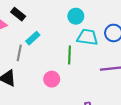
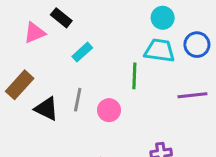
cyan circle: (76, 16) -> (163, 18), moved
gray line: (19, 53) -> (78, 100), moved

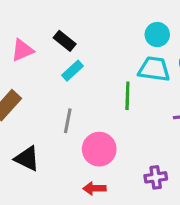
black rectangle: (61, 18) -> (65, 41), moved
black triangle: (46, 109) -> (27, 159), moved
pink circle: (109, 110) -> (99, 149), moved, size x1.4

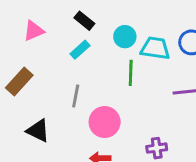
cyan circle: (157, 35) -> (125, 37), moved
black rectangle: (65, 41) -> (84, 21), moved

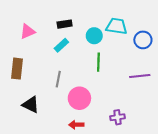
black rectangle: (84, 21) -> (65, 24), turned -48
cyan trapezoid: (155, 48) -> (116, 26), moved
brown rectangle: (19, 81) -> (17, 69), turned -36

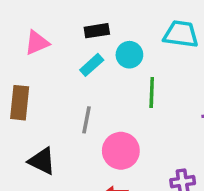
cyan circle: (94, 36) -> (129, 55), moved

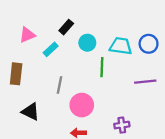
black rectangle: (97, 31) -> (66, 27), turned -40
cyan trapezoid: (181, 34) -> (121, 46), moved
cyan rectangle: (92, 65) -> (51, 49), moved

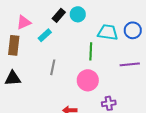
cyan circle: (87, 43) -> (78, 14), moved
brown rectangle: (16, 74) -> (14, 45), moved
pink circle: (82, 105) -> (88, 80), moved
black triangle: (31, 112) -> (13, 78), moved, turned -30

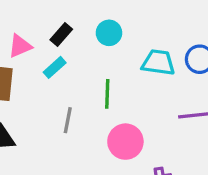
black rectangle: (59, 15) -> (61, 34), moved
green line: (91, 51) -> (107, 94), moved

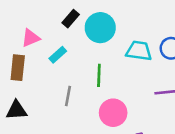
cyan circle: (109, 33) -> (100, 28), size x1.5
black rectangle: (61, 34) -> (71, 19), moved

